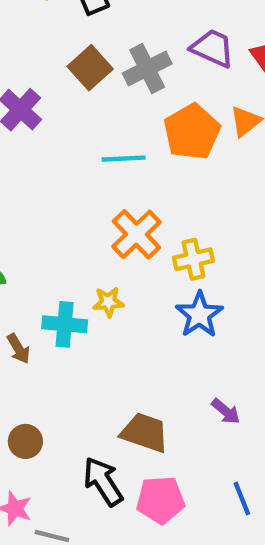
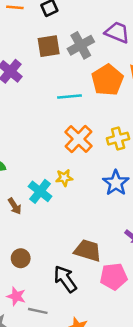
brown square: (90, 68) -> (49, 46), turned 35
yellow cross: (193, 259) -> (118, 139), moved
cyan cross: (65, 324) -> (40, 191), turned 35
pink pentagon: (161, 500) -> (114, 277), moved

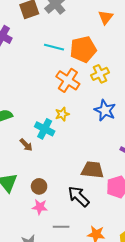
orange pentagon: (107, 80) -> (83, 49), moved, turned 30
cyan line: (70, 97) -> (54, 47), turned 30
pink star: (16, 296) -> (40, 207), moved

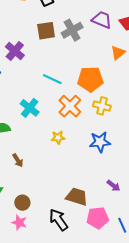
cyan line: (54, 47) -> (52, 79), moved
yellow cross: (100, 74) -> (102, 106), turned 30
blue star: (105, 110) -> (100, 142), turned 30
cyan cross: (45, 129) -> (30, 108), moved

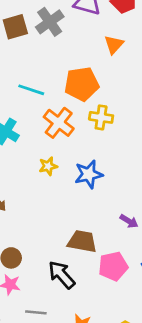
blue star: (100, 142) -> (89, 174), moved

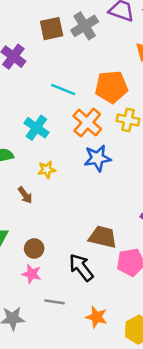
yellow star: (48, 166) -> (47, 170), moved
blue star: (89, 174) -> (98, 158), moved

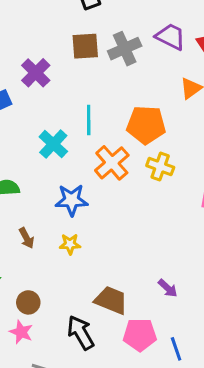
cyan line: (63, 90) -> (89, 120), turned 60
cyan cross: (36, 128) -> (53, 144), moved
blue star: (98, 158) -> (72, 200), moved
yellow star: (47, 170) -> (70, 244), moved

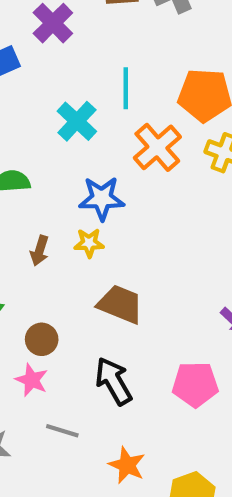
brown arrow: (27, 238) -> (40, 251), turned 45
yellow star: (70, 244) -> (89, 243), moved
brown trapezoid: (111, 300) -> (120, 304), moved

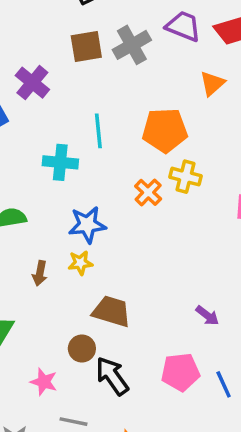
cyan cross: (77, 121) -> (60, 162), turned -32
orange cross: (157, 147) -> (148, 192), moved, size x0.7
brown circle: (42, 339) -> (82, 349), moved

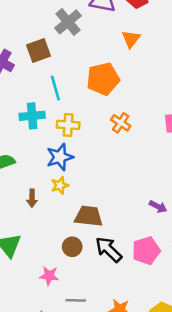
brown square: (86, 46) -> (39, 50), moved
yellow cross: (185, 177) -> (68, 125), moved
orange cross: (148, 192) -> (121, 123), moved
black arrow: (112, 376) -> (109, 249), moved

